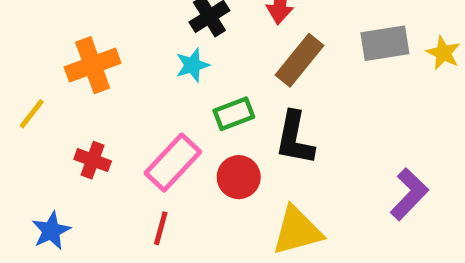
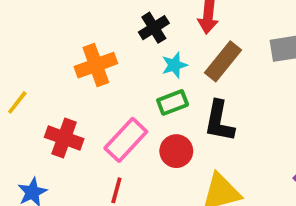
orange cross: (93, 65) -> (96, 65), moved
cyan star: (192, 65) -> (174, 65), moved
red cross: (93, 160) -> (64, 138), size x1.4

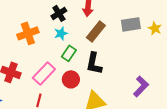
cyan star: (174, 65) -> (61, 33), moved
green rectangle: (173, 102) -> (69, 53), turned -35

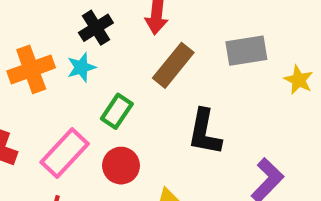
yellow star: (155, 28) -> (299, 80), moved
cyan star: (61, 33) -> (81, 67), moved
black L-shape: (94, 63) -> (205, 132), moved

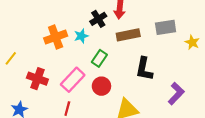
black cross: (96, 28) -> (98, 19), moved
brown rectangle: (173, 65) -> (128, 35), turned 40

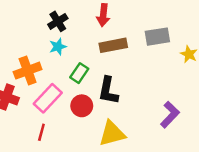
black cross: (98, 19) -> (58, 21), moved
orange cross: (56, 37) -> (28, 71), moved
black L-shape: (144, 69) -> (108, 91), moved

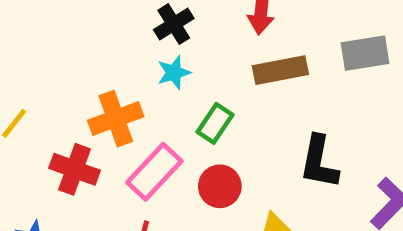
black L-shape: (108, 91) -> (319, 162), moved

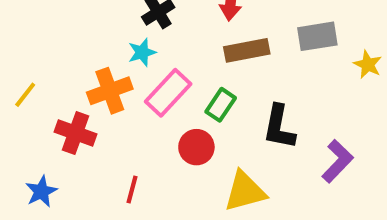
cyan star: (174, 73) -> (142, 52), moved
green rectangle: (215, 123) -> (221, 105), moved
pink rectangle: (154, 172) -> (168, 93), moved

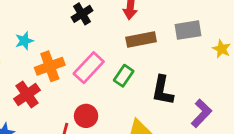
cyan star: (142, 52) -> (24, 41), moved
red cross: (76, 133) -> (27, 94), turned 35
red circle: (196, 147) -> (86, 116), moved

